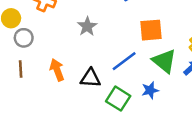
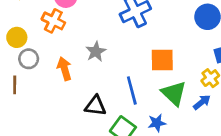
blue line: (124, 61) -> (132, 91), turned -72
brown line: (21, 69) -> (15, 85), moved
orange arrow: (57, 70) -> (64, 69), moved

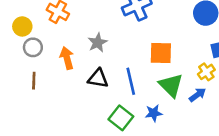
brown line: (15, 85) -> (34, 81), moved
black triangle: (95, 106) -> (98, 78), moved

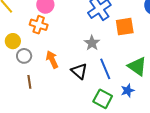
gray star: (98, 43) -> (92, 43), moved
orange square: (161, 53) -> (125, 27), moved
black triangle: (98, 78) -> (79, 71), turned 42

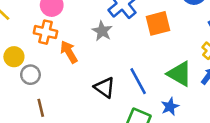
gray star: (92, 43) -> (102, 31), moved
orange arrow: (52, 60) -> (69, 52), moved

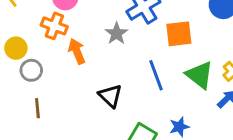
green triangle: (179, 74) -> (200, 75), moved
blue line: (138, 81) -> (156, 75), moved

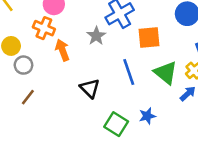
brown line: (37, 108) -> (28, 97), turned 42

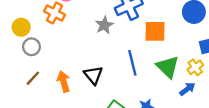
orange arrow: (62, 50) -> (64, 82), moved

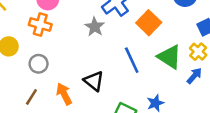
orange square: (155, 31) -> (149, 23), turned -35
gray circle: (32, 47) -> (39, 64), moved

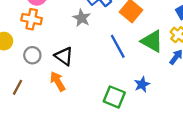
black triangle: (94, 81) -> (64, 56), moved
brown line: (31, 97) -> (17, 87), moved

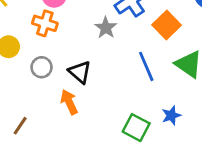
brown line: (17, 87) -> (20, 126), moved

